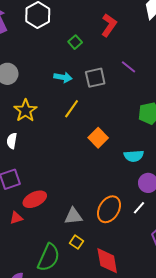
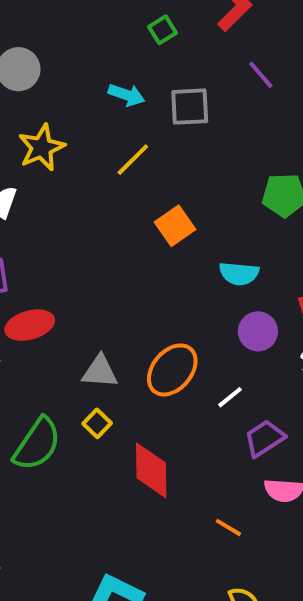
purple line: (128, 67) -> (261, 75), moved
white line: (139, 208) -> (230, 397), moved

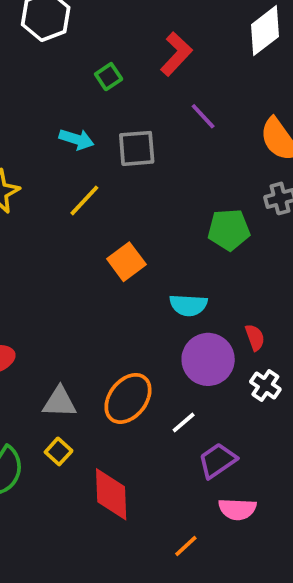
purple circle: (258, 331) -> (208, 359), size x1.4
orange line: (228, 527) -> (186, 546), turned -72

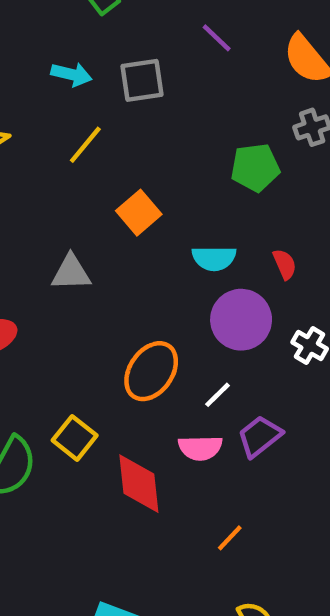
red semicircle: (255, 337) -> (285, 264), moved
gray triangle: (59, 402) -> (71, 273), moved
yellow square: (59, 451) -> (75, 438), size x1.4
pink semicircle: (237, 509) -> (200, 448), moved

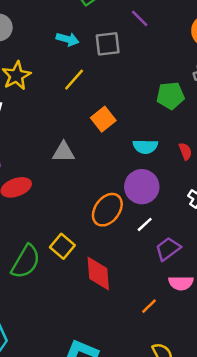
purple line: (217, 38) -> (140, 18), moved
purple circle: (241, 320) -> (142, 187), moved
pink semicircle: (200, 448) -> (181, 283), moved

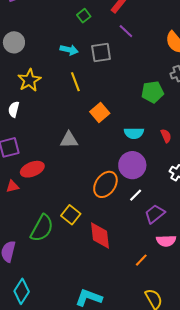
yellow line: (74, 80) -> (75, 82), turned -60

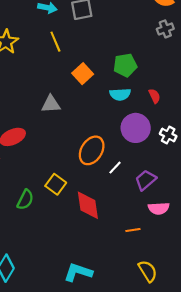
green pentagon: (153, 92) -> (125, 65), moved
purple circle: (132, 165) -> (136, 128), moved
white line: (136, 195) -> (115, 168), moved
green semicircle: (42, 228) -> (25, 200), size x0.7
orange line: (141, 260) -> (133, 230), turned 40

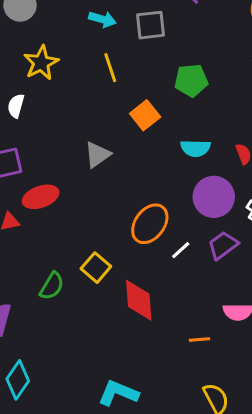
green pentagon: (125, 65) -> (191, 80), moved
gray triangle: (51, 104) -> (97, 155), turned -36
purple trapezoid: (146, 180) -> (223, 245), moved

